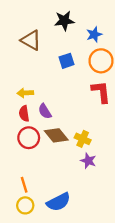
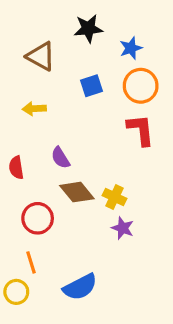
yellow arrow: (25, 93) -> (34, 109), moved
red semicircle: (24, 114) -> (16, 168), moved
red circle: (29, 138) -> (38, 218), moved
yellow circle: (25, 205) -> (16, 292), moved

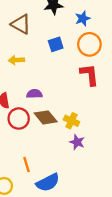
purple semicircle: (60, 158) -> (34, 94), turned 120
red circle: (38, 218) -> (19, 119), moved
orange line: (31, 262) -> (27, 165), moved

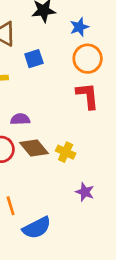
blue square: (56, 44) -> (34, 59), moved
purple star: (77, 142) -> (85, 192), moved

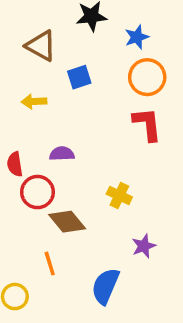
brown diamond: (34, 148) -> (67, 222), moved
purple star: (85, 192) -> (144, 246), turned 30
blue semicircle: (37, 228) -> (105, 286), moved, turned 140

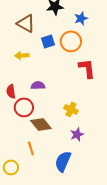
orange circle: (147, 77) -> (71, 41), moved
purple star: (144, 246) -> (77, 134), moved

